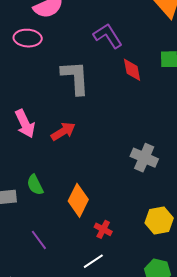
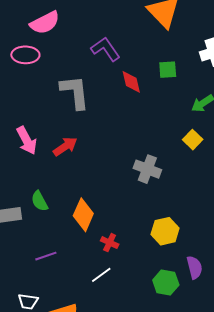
purple line: (39, 240) -> (46, 256), turned -70

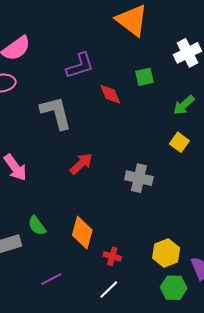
purple L-shape: (105, 49) -> (80, 66), turned 116
red arrow: (65, 146) -> (81, 164), moved
yellow hexagon: (165, 231) -> (166, 253), moved

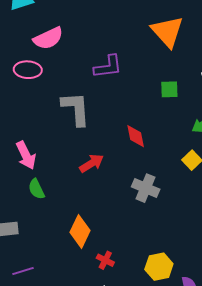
red diamond: (110, 94) -> (136, 136), moved
green semicircle: (37, 226) -> (36, 189), moved
purple line: (51, 279) -> (23, 271), moved

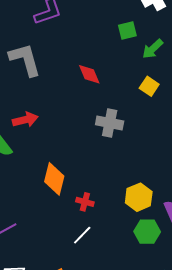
green square: (169, 89) -> (127, 31), moved
red arrow: (91, 163) -> (25, 120), moved, turned 30

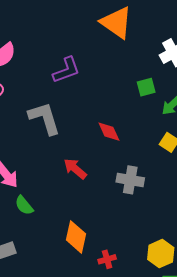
red arrow: (25, 120) -> (75, 169), moved, turned -125
red cross: (85, 202) -> (107, 259), turned -30

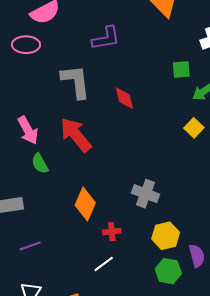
red diamond: (109, 132) -> (124, 98), moved
red arrow: (75, 169) -> (76, 135), moved, size x1.5
gray cross: (130, 180) -> (145, 194), moved

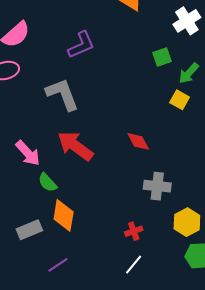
red diamond: (124, 98) -> (138, 141), moved
yellow square: (194, 128) -> (180, 100), moved
orange diamond: (85, 204) -> (64, 215), moved

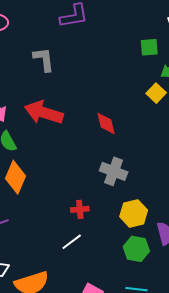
gray L-shape: (62, 94) -> (44, 59), size x0.7
red arrow: (75, 146) -> (44, 113), turned -33

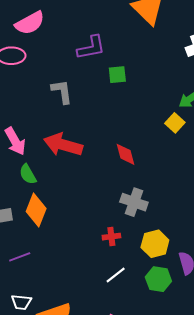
green square: (149, 47) -> (117, 75), moved
red cross: (80, 209) -> (111, 237), moved
white line: (72, 242) -> (116, 275), moved

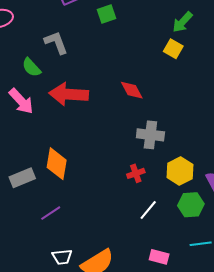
green semicircle: (28, 174) -> (31, 67), moved

